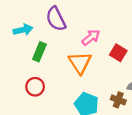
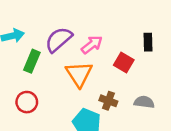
purple semicircle: (56, 19) -> (59, 40), moved, turned 75
brown cross: (118, 100) -> (108, 101), moved

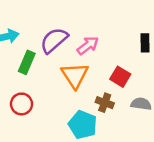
red square: (124, 63) -> (120, 77), moved

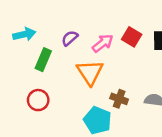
purple semicircle: (54, 40) -> (70, 38), size x0.6
red square: (120, 77) -> (132, 37), moved

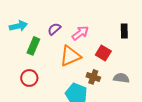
red square: (132, 37) -> (103, 53), moved
orange triangle: (90, 72) -> (70, 56), turned 40

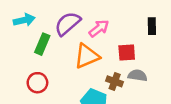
purple semicircle: (54, 29) -> (68, 24), size x1.6
red square: (103, 53) -> (127, 53), turned -35
gray semicircle: (121, 78) -> (137, 75), moved

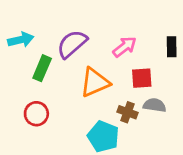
pink arrow: (99, 28) -> (125, 47), moved

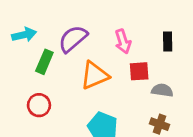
pink arrow: (125, 47) -> (123, 41), turned 110
gray semicircle: (155, 105) -> (162, 90), moved
brown cross: (127, 112) -> (160, 124), moved

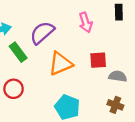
pink arrow: (123, 41) -> (86, 22), moved
black rectangle: (168, 41) -> (119, 12), moved
green rectangle: (44, 62) -> (18, 52), turned -60

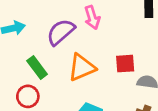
pink arrow: (86, 22) -> (92, 18), moved
green rectangle: (18, 52) -> (37, 67), moved

